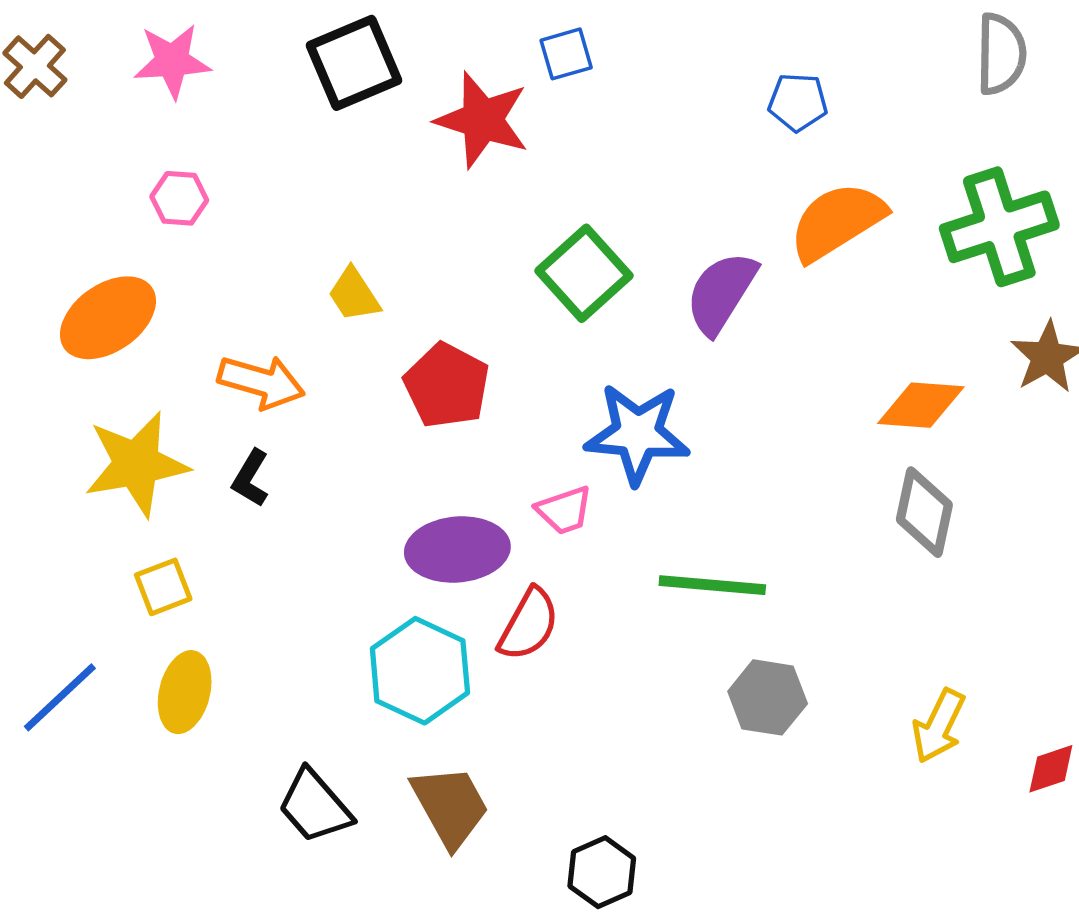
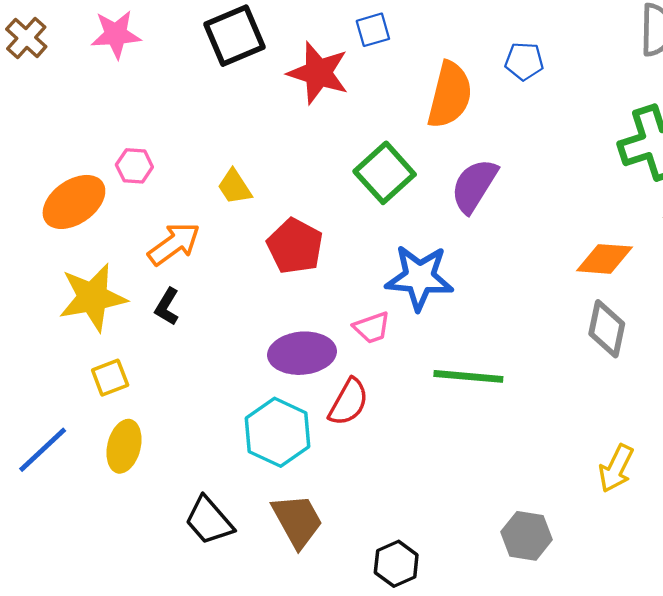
pink hexagon: (179, 198) -> (134, 166), moved
orange semicircle: (837, 222) -> (450, 95), moved, turned 136
orange arrow: (261, 382) -> (174, 244), turned -52
gray hexagon: (768, 697) -> (527, 536), moved

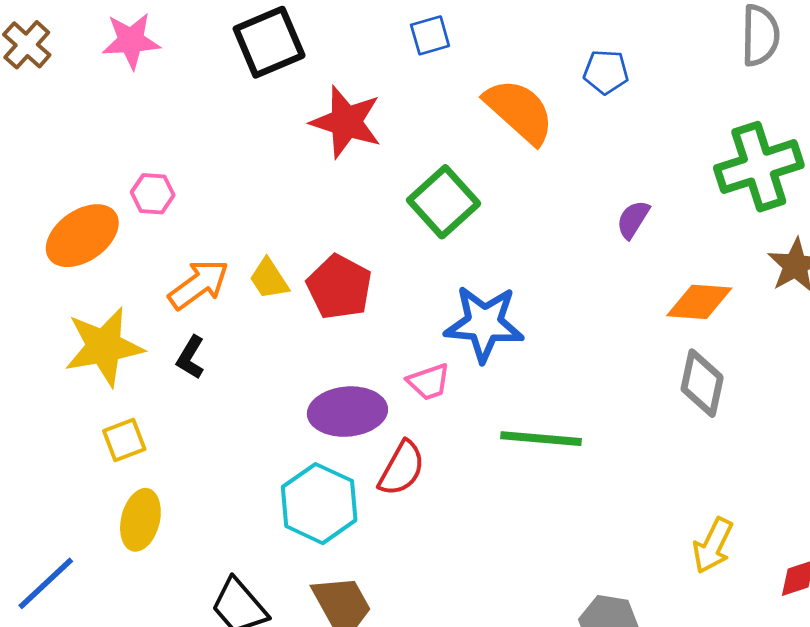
red star: (318, 73) -> (346, 122), moved
orange semicircle: (450, 95) -> (519, 111), turned -62
purple semicircle: (474, 186) -> (633, 219), moved, size x0.6
yellow trapezoid: (235, 187) -> (269, 279), moved
blue line: (43, 450) -> (46, 583), moved

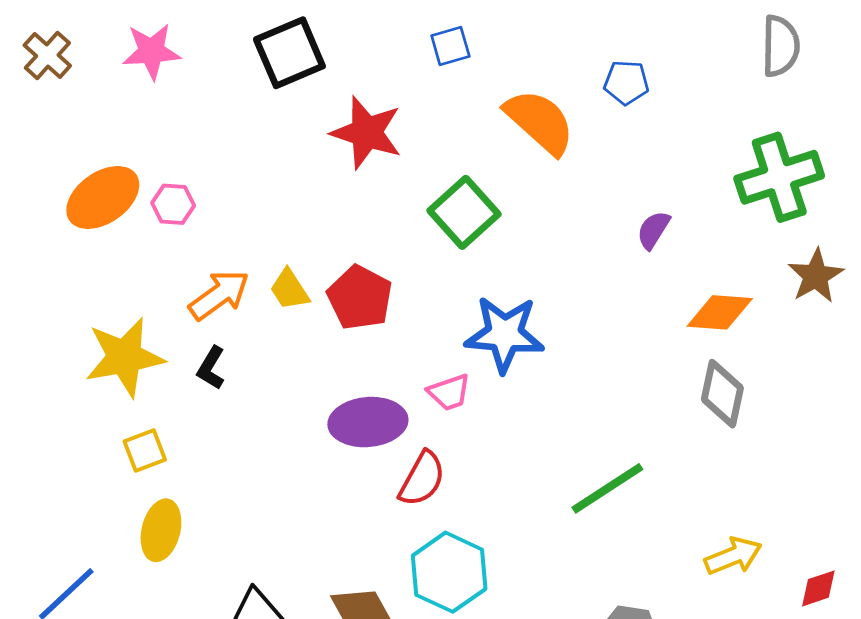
orange ellipse: (82, 236) -> (103, 197), moved
green line: (541, 439) -> (607, 488), moved, turned -38
cyan hexagon: (319, 504) -> (449, 572), moved
yellow arrow: (713, 546) -> (733, 556), turned -138

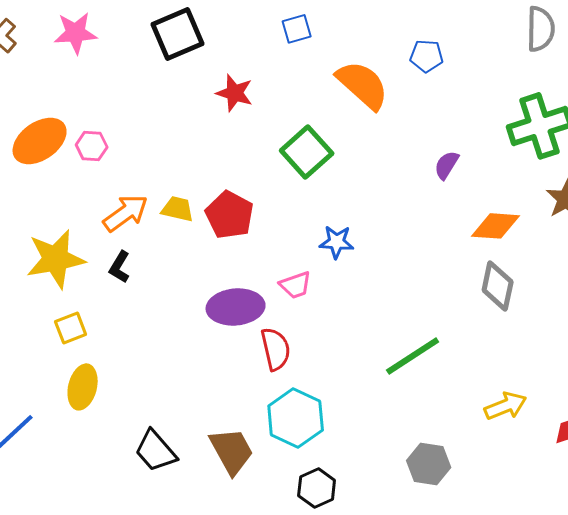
red star: (367, 133) -> (235, 93), size x0.7
yellow trapezoid: (289, 289) -> (178, 209), turned 136
blue star: (505, 334) -> (337, 242), size x0.6
red semicircle: (422, 479) -> (276, 349), turned -42

